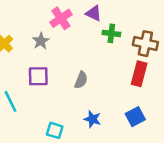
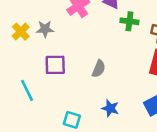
gray star: (41, 41) -> (45, 29), moved, turned 30

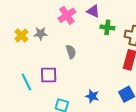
purple square: (55, 65) -> (49, 75), moved
gray semicircle: (99, 69) -> (71, 52), moved, turned -40

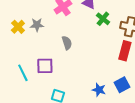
green cross: (107, 27) -> (103, 19), turned 32
blue star: (92, 96) -> (99, 90), moved

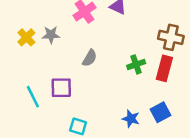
green cross: (103, 19) -> (136, 64), moved, turned 32
gray semicircle: (67, 43) -> (90, 58), turned 48

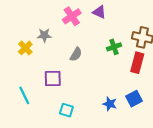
yellow cross: (26, 37) -> (25, 48), moved
green cross: (136, 64) -> (114, 47), moved
cyan line: (33, 97) -> (24, 95), moved

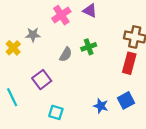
green cross: (114, 47) -> (89, 47), moved
purple square: (53, 79) -> (42, 80), turned -36

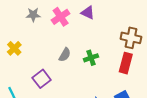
gray star: (33, 35) -> (33, 15), moved
green cross: (89, 47) -> (91, 58), moved

